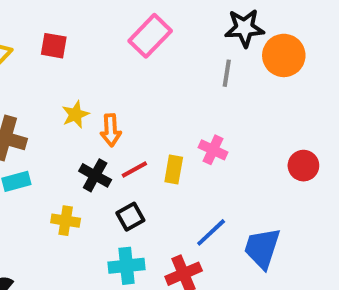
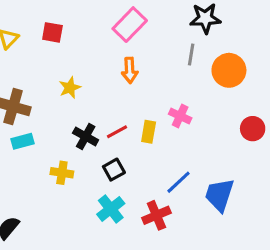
orange circle: (284, 55) -> (229, 70), moved
orange arrow: (111, 130) -> (130, 70), moved
cyan cross: (127, 266) -> (111, 209), turned -32

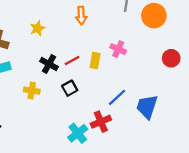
cyan cross: (111, 209) -> (78, 133), moved

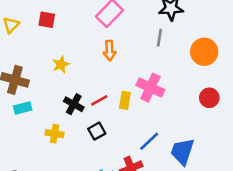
orange circle: (154, 16) -> (204, 52), moved
pink cross: (118, 49) -> (150, 88), size x1.5

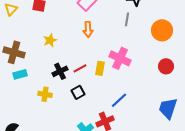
black cross: (74, 104) -> (60, 71), turned 35
blue trapezoid: (182, 151) -> (168, 108), moved

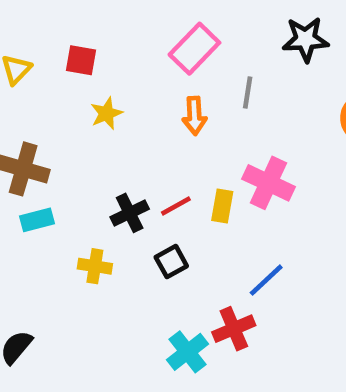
gray line: (127, 19) -> (248, 93), moved
yellow star: (50, 40) -> (106, 113), moved

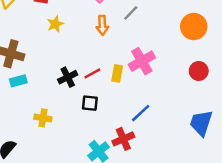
gray line: (248, 93) -> (131, 13), turned 35
pink cross: (269, 183) -> (142, 61), turned 35
black square: (171, 262) -> (90, 103), turned 35
yellow cross: (95, 266) -> (43, 118), moved

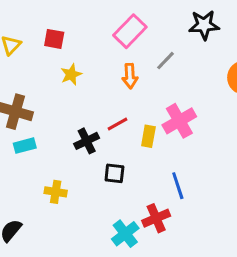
red line: (92, 73) -> (118, 124), moved
blue line: (141, 113) -> (178, 186), turned -65

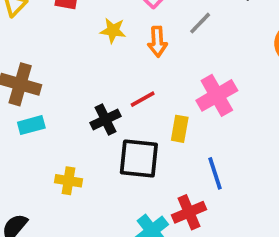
yellow star: (71, 74) -> (113, 30), moved, turned 30
yellow rectangle: (148, 136) -> (180, 129), moved
black square: (114, 173) -> (139, 158), size x1.6

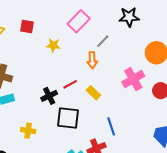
orange arrow: (157, 42) -> (92, 60), moved
pink cross: (217, 95) -> (133, 79), moved
yellow rectangle: (180, 129) -> (93, 93), moved, turned -56

